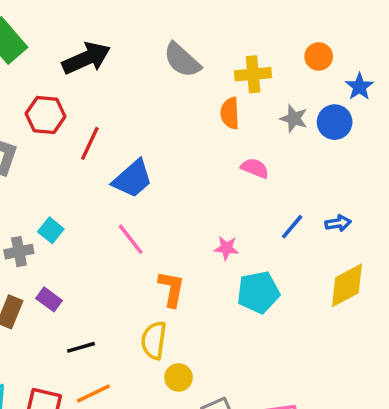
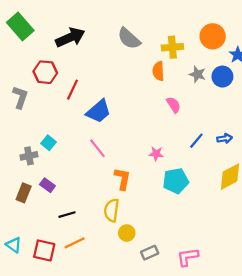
orange circle: (319, 56) -> (213, 36), size x1.5
pink semicircle: (255, 168) -> (174, 105), turned 35

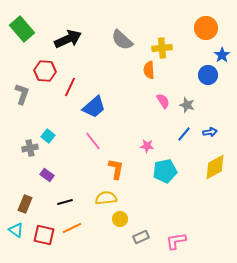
orange circle: (213, 36) -> (206, 28), moved
gray star: (197, 74) -> (187, 105), moved
brown rectangle: (24, 193) -> (25, 204), moved
yellow semicircle: (112, 210) -> (106, 198), turned 75

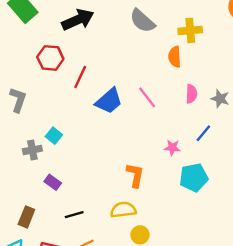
gray L-shape: (22, 94) -> (18, 100), moved
pink semicircle: (163, 101) -> (191, 94), turned 35
blue line: (184, 134) -> (203, 133), moved
pink line: (93, 141) -> (147, 97), moved

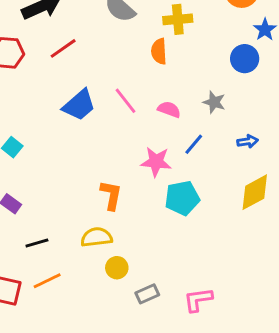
red line: (80, 77) -> (63, 48), moved, turned 30
pink semicircle: (191, 94) -> (169, 109), moved, turned -72
pink star: (172, 148) -> (156, 162), size x1.5

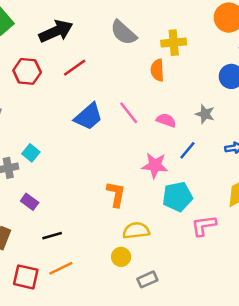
yellow semicircle: (96, 237) -> (136, 231), moved
pink L-shape: (198, 300) -> (204, 226), moved

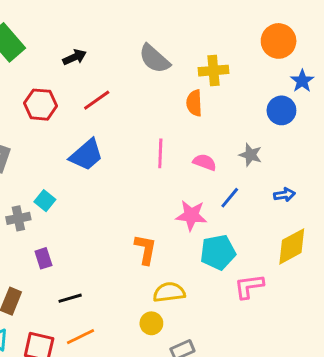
black arrow: (56, 31) -> (75, 57), size x0.6
pink line: (129, 113) -> (160, 153), turned 40
blue trapezoid: (88, 117) -> (86, 155), moved
purple rectangle: (30, 202) -> (43, 258), turned 36

